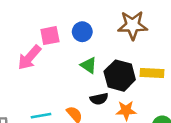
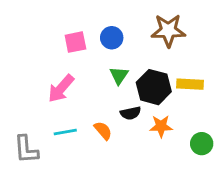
pink arrow: (29, 58) -> (61, 88), moved
green triangle: (89, 65) -> (119, 75), turned 30

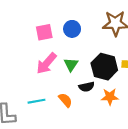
green triangle: (119, 75) -> (71, 64), moved
pink arrow: (61, 88) -> (46, 63), moved

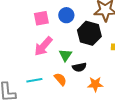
green triangle: (71, 64) -> (65, 55), moved
black hexagon: (104, 67) -> (89, 33), moved
orange star: (110, 97) -> (95, 84), moved

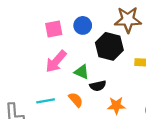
green triangle: (65, 55) -> (82, 72), turned -40

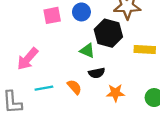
pink arrow: (56, 61) -> (28, 59), moved
green triangle: (82, 72) -> (87, 51), moved

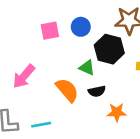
orange semicircle: (74, 87) -> (67, 90), moved, size x1.5
cyan line: (44, 88) -> (41, 125), moved

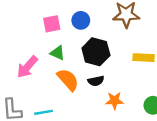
black hexagon: (109, 49) -> (96, 52), moved
green triangle: (87, 68) -> (58, 53), moved

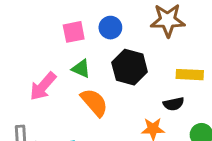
black semicircle: (96, 81) -> (174, 104), moved

